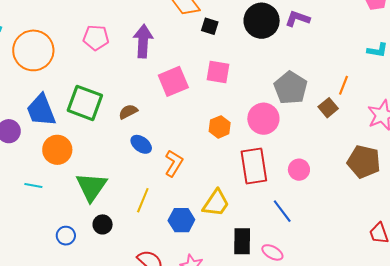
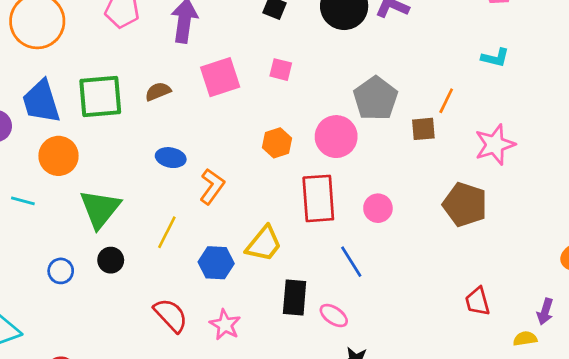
pink square: (218, 72) -> (281, 70), size x0.7
green square: (85, 103) -> (100, 97), turned -30
brown square: (328, 108) -> (423, 129), turned 30
brown semicircle: (128, 112) -> (158, 91), moved
blue ellipse: (141, 144) -> (171, 158), turned -30

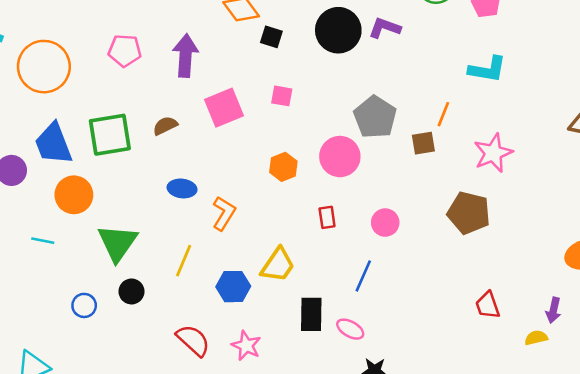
cyan L-shape: (495, 58) -> (487, 69), size x1.4
red rectangle: (318, 198) -> (327, 217), size x0.5
blue line: (351, 262) -> (363, 276), turned 60

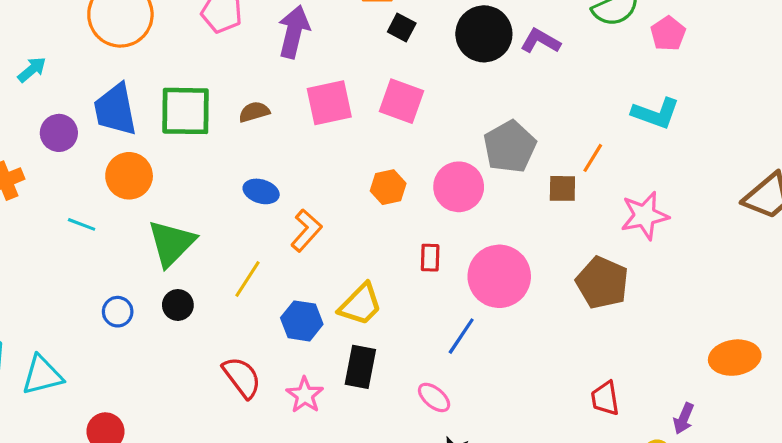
pink square: (282, 96) -> (401, 101), size x1.6
pink circle: (385, 223) -> (499, 276), size x1.8
black rectangle: (311, 314) -> (360, 367), moved

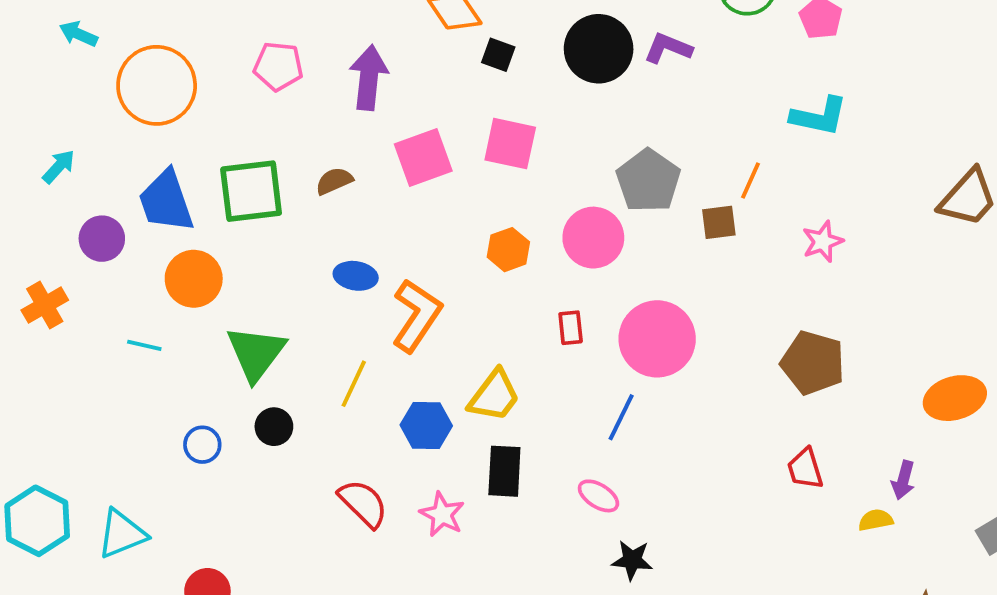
pink star: (645, 216) -> (823, 242), size x0.7
orange L-shape: (306, 230) -> (417, 315), size x1.4
brown pentagon: (602, 283) -> (813, 363), moved

